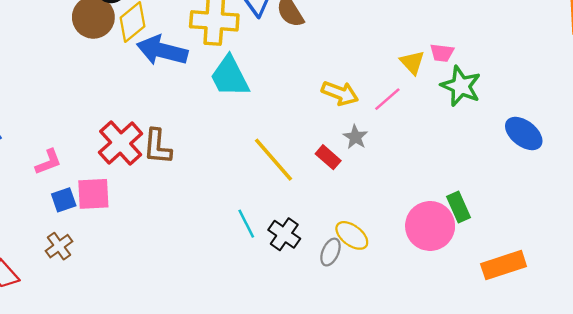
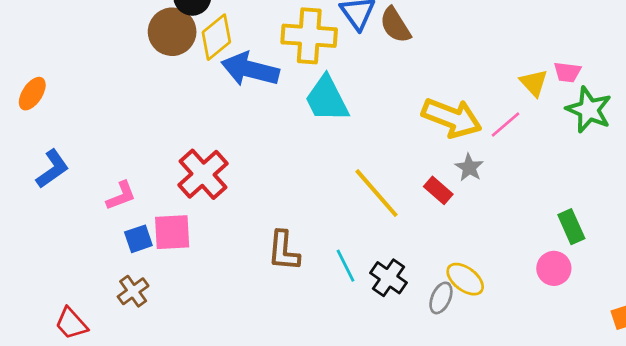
yellow arrow: (340, 93) -> (452, 118), size x1.4
brown L-shape: (157, 147) -> (284, 251), moved
green rectangle: (459, 207) -> (571, 227), moved
pink circle: (430, 226) -> (554, 268), size x0.6

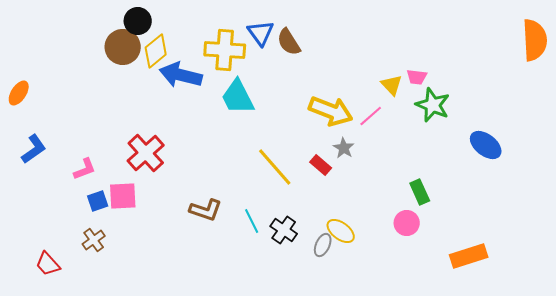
brown L-shape: (284, 251) -> (206, 210), turned -76

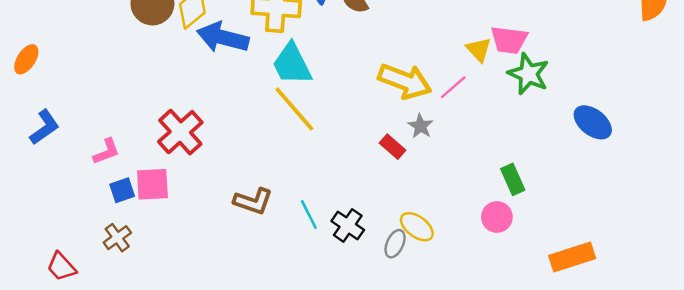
pink trapezoid: (417, 77) -> (509, 40), size x1.5
yellow line: (275, 167) -> (294, 109), moved

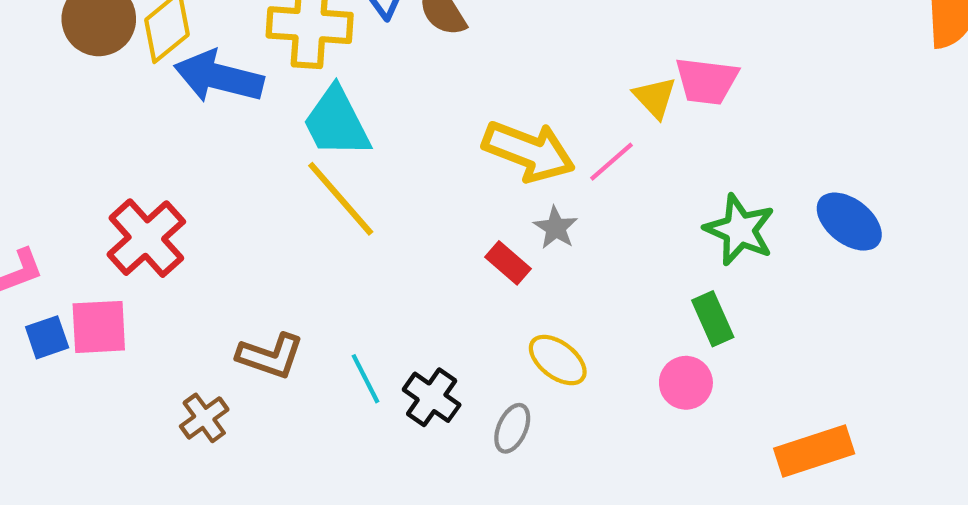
green star: (528, 74) -> (740, 230), moved
yellow ellipse: (417, 227) -> (558, 360), moved
brown cross: (117, 238) -> (204, 418), moved

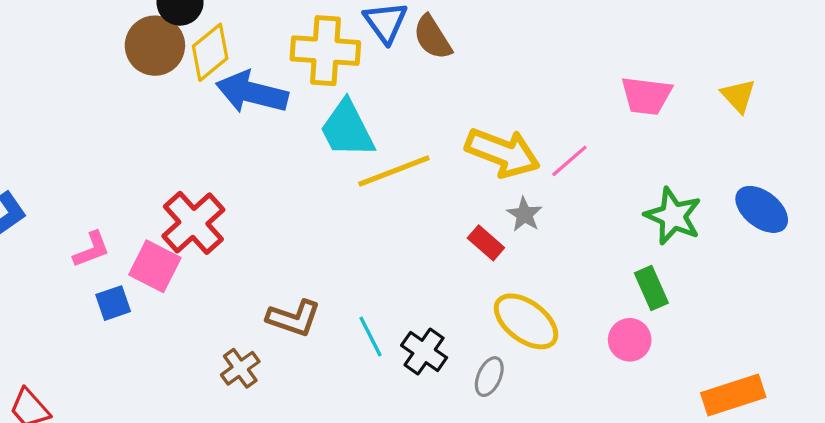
yellow triangle: (655, 97) -> (738, 96), moved
yellow line: (341, 199) -> (394, 171), moved, turned -70
pink square: (99, 327) -> (155, 266), moved, turned 30
yellow ellipse: (558, 360) -> (526, 321), size x1.4

